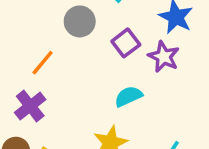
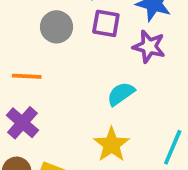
purple square: (126, 43) -> (106, 23), moved, turned -32
orange line: (43, 63) -> (27, 76), turned 64

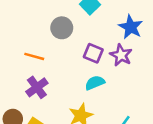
purple square: (106, 23) -> (93, 53), moved
purple cross: (22, 123) -> (37, 87), moved

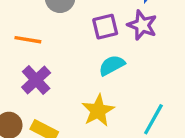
purple square: (93, 53) -> (105, 27), turned -30

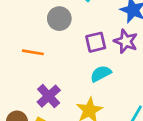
purple cross: (36, 80) -> (49, 96), moved

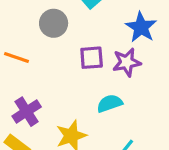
purple star: (126, 41) -> (127, 62), turned 30
cyan semicircle: (101, 74) -> (110, 103), moved

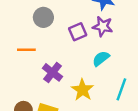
purple star: (127, 62) -> (103, 26), turned -30
purple cross: (27, 112) -> (53, 72), moved

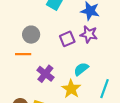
gray circle: (43, 17) -> (31, 35), moved
cyan semicircle: (101, 59) -> (81, 69), moved

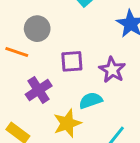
purple star: (89, 34) -> (112, 70), moved
purple square: (67, 39) -> (72, 61), moved

